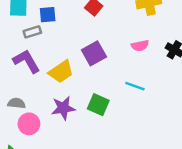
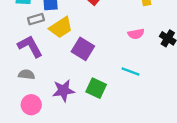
purple square: (94, 53) -> (83, 49), moved, turned -30
yellow trapezoid: (61, 72) -> (61, 27), moved
gray semicircle: (16, 103) -> (27, 75), moved

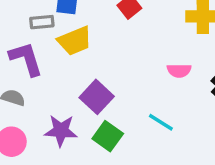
purple square: (83, 49) -> (97, 97), moved

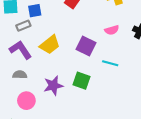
yellow trapezoid: (75, 41) -> (50, 45), moved
purple square: (97, 97) -> (86, 46), moved

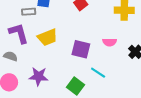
purple square: (86, 46) -> (81, 49), turned -30
green square: (82, 81) -> (75, 86), moved

